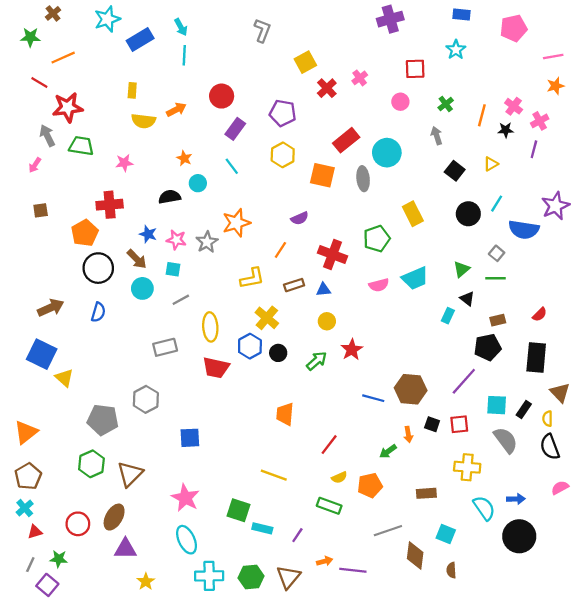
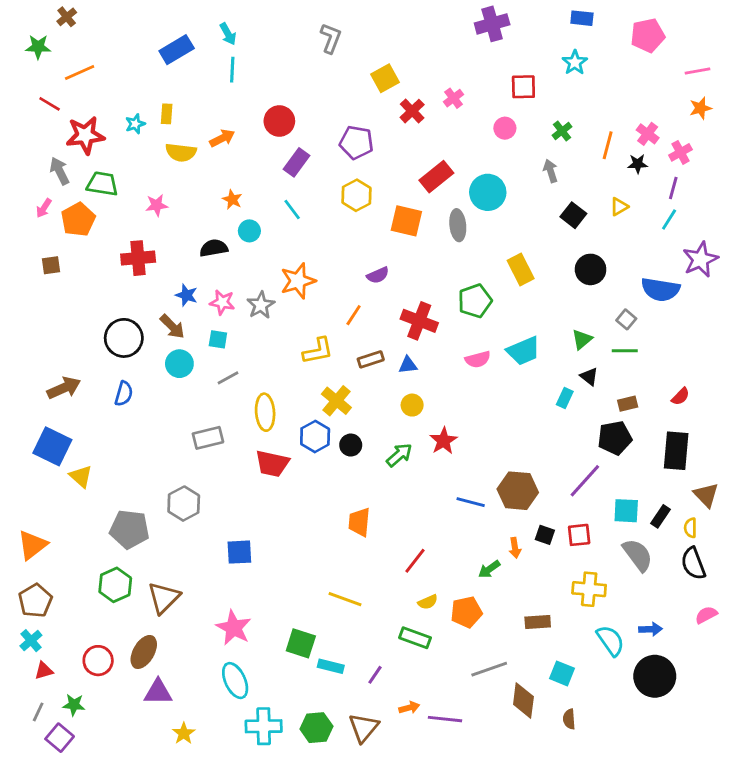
cyan star: (107, 19) -> (135, 124), moved, size x0.6
cyan line: (497, 204) -> (669, 219), moved
orange pentagon: (85, 233) -> (78, 219), moved

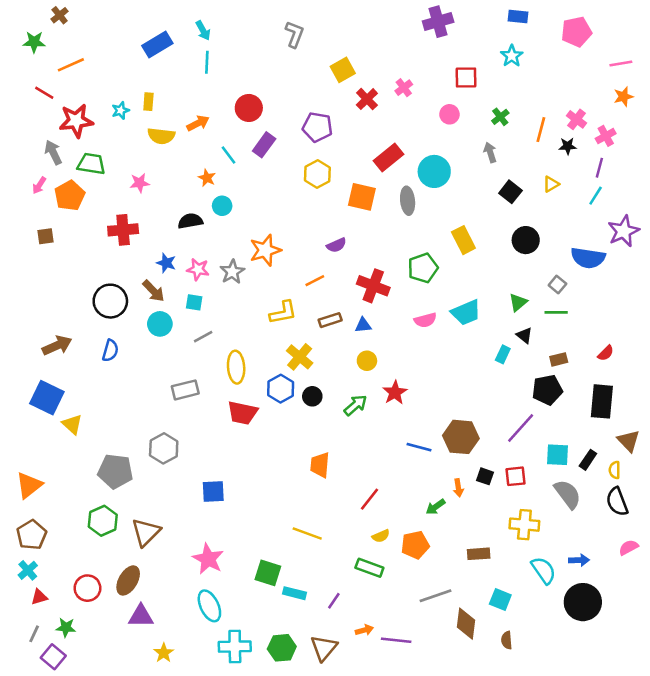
cyan line: (292, 209) -> (228, 155), moved
orange line: (354, 315) -> (315, 281), turned 30

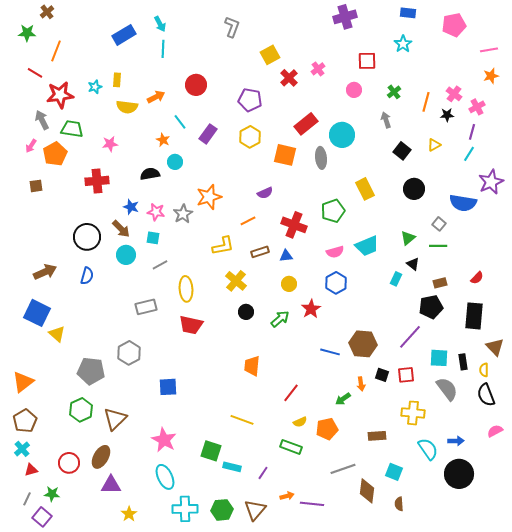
orange line: (71, 65) -> (56, 51), turned -45
purple rectangle: (264, 145) -> (208, 134), moved
blue hexagon: (281, 389) -> (336, 283), moved
black rectangle: (588, 460) -> (463, 362), turned -42

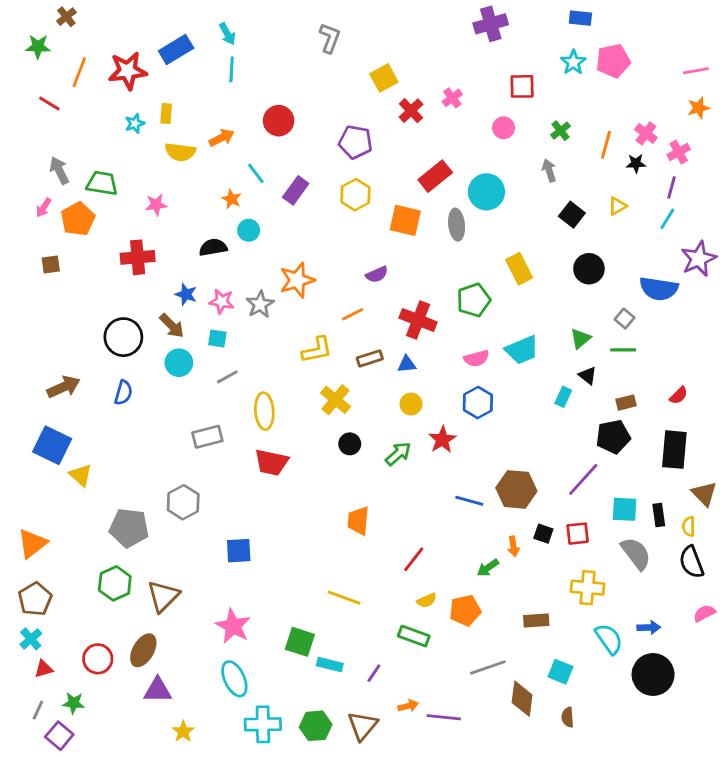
pink pentagon: (454, 25) -> (613, 61), moved
red star: (60, 95) -> (128, 71), moved

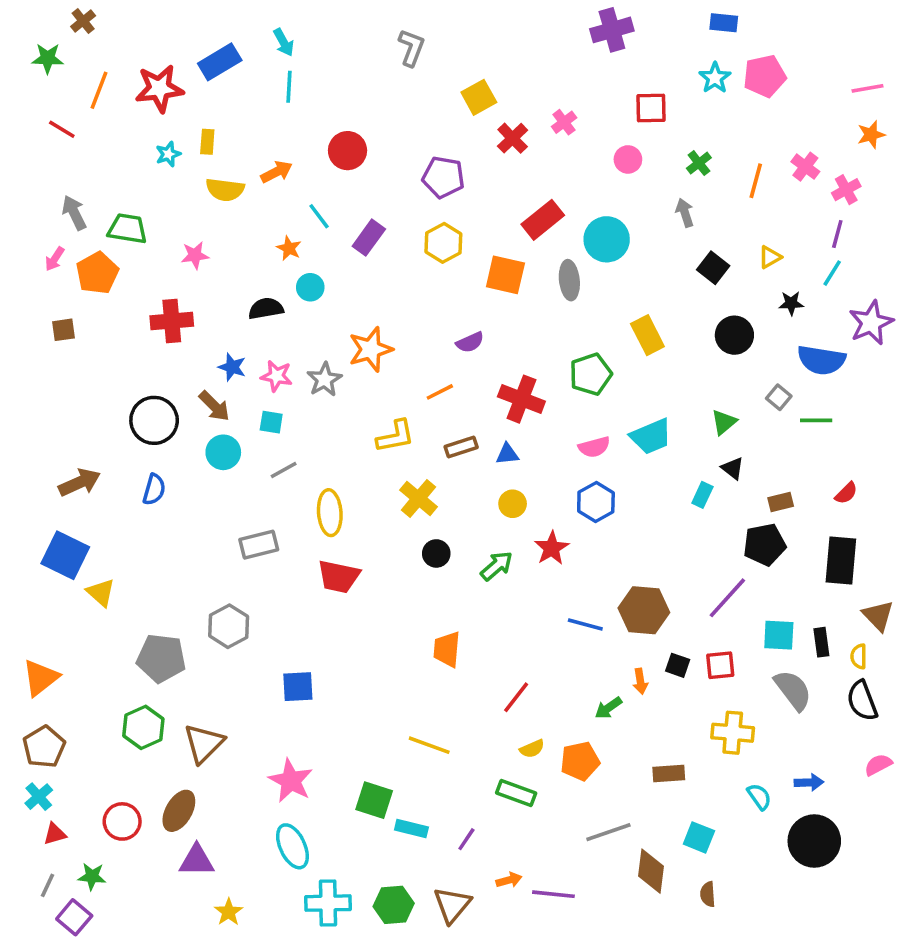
black star: (636, 163) -> (791, 303), moved
green line: (623, 350) -> (816, 420), moved
cyan semicircle: (609, 639) -> (759, 797), size x0.7

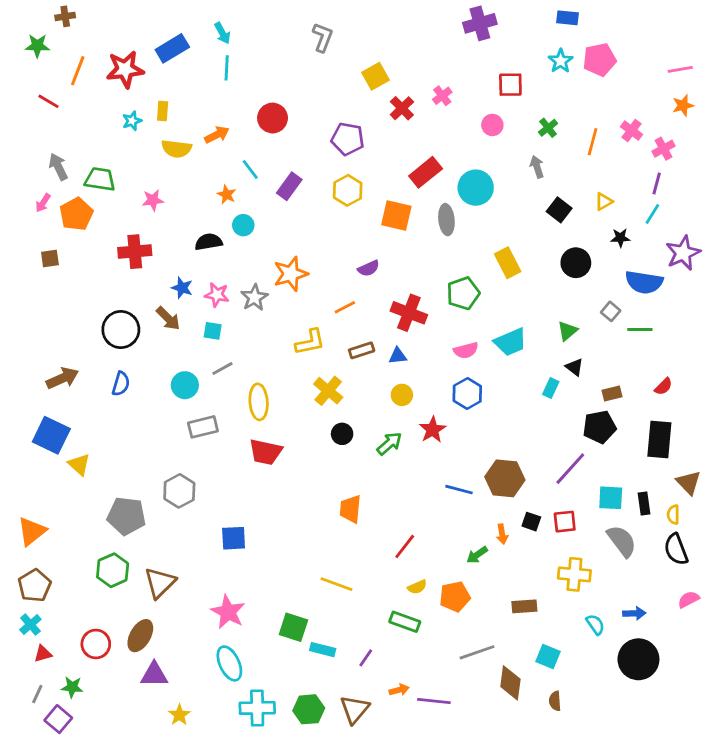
brown cross: (83, 21) -> (65, 16), turned 30
cyan circle: (223, 452) -> (185, 385), moved

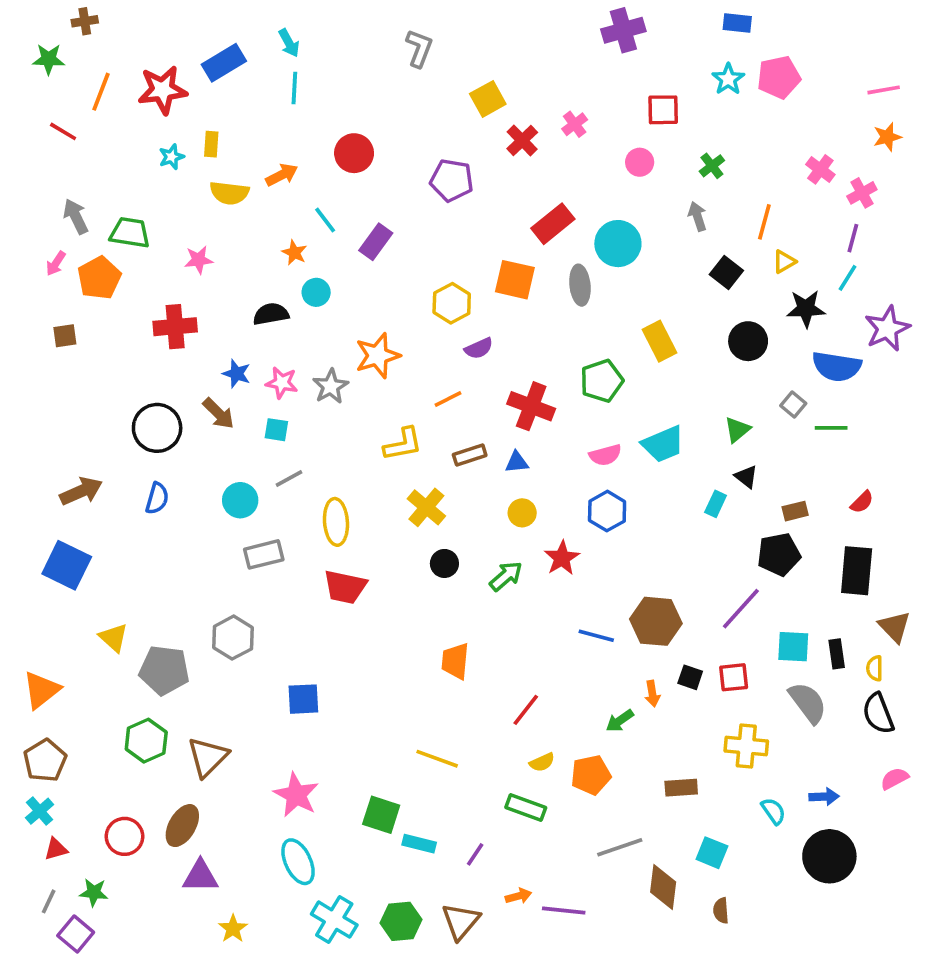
orange line: (593, 142) -> (764, 222), moved
yellow hexagon: (348, 190) -> (452, 303), moved
black star: (620, 238) -> (806, 309), size x1.5
yellow triangle: (79, 464) -> (114, 638), moved
cyan cross: (257, 708) -> (334, 920), turned 32

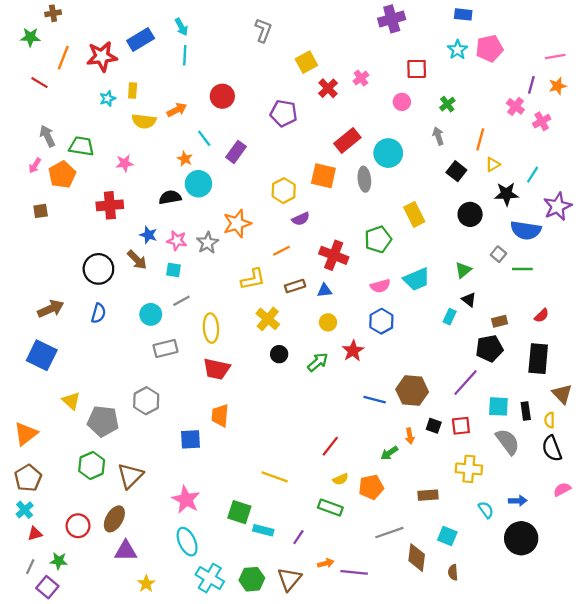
purple line: (853, 238) -> (531, 85), moved
cyan circle: (316, 292) -> (198, 184), size x1.5
orange trapezoid: (455, 661) -> (220, 416), moved

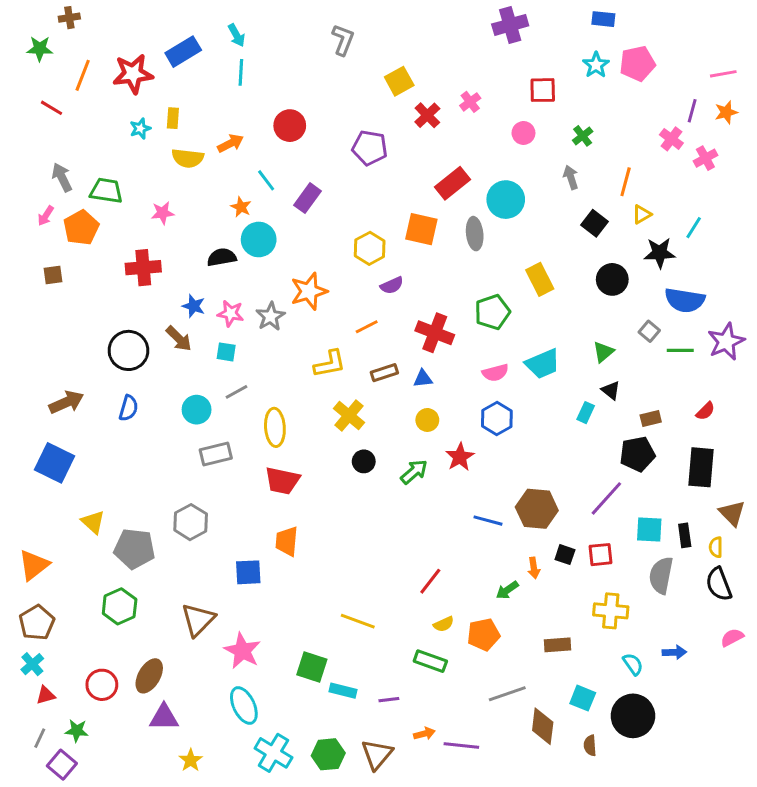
purple star: (558, 206) -> (726, 342), moved
gray semicircle: (508, 442) -> (661, 575), turned -132
brown triangle: (130, 476) -> (198, 620), moved
purple line: (298, 537) -> (389, 700), turned 49
black circle: (521, 538) -> (633, 716), moved

